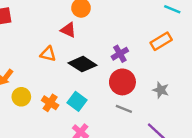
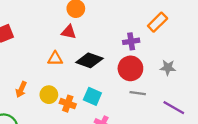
purple cross: (120, 54) -> (131, 41), moved, turned 35
yellow circle: (21, 97) -> (49, 95), moved

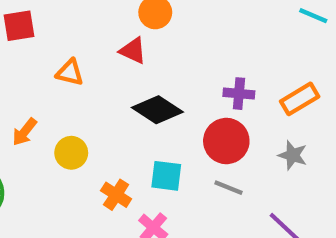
orange rectangle: (158, 22) -> (300, 99), moved
orange triangle: (55, 59) -> (70, 72), moved
cyan square: (92, 96) -> (166, 176), moved, turned -30
orange cross: (68, 104) -> (116, 195), moved

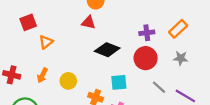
orange triangle: (70, 72) -> (46, 42), moved, turned -40
gray line: (229, 188) -> (159, 87), moved, turned 32

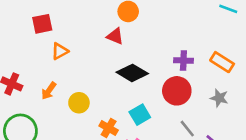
orange rectangle: (178, 29) -> (222, 62), turned 66
cyan square: (119, 82) -> (140, 115), turned -35

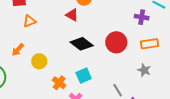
purple cross: (183, 60) -> (142, 17), moved
orange rectangle: (222, 62) -> (149, 44), turned -48
red circle: (177, 91) -> (116, 42), moved

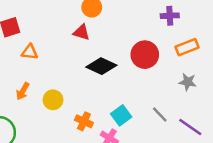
orange triangle: (30, 21) -> (30, 52), turned 40
cyan square: (84, 76) -> (121, 115), moved

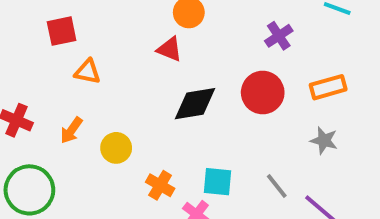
purple cross: (170, 16) -> (279, 36), moved, turned -36
black diamond: (101, 66) -> (195, 104), turned -40
cyan square: (121, 115) -> (218, 182), turned 36

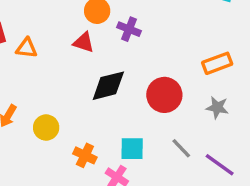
purple cross: (279, 36) -> (129, 29), moved, turned -30
orange triangle: (88, 72) -> (27, 48), moved
red circle: (263, 93) -> (164, 95), moved

